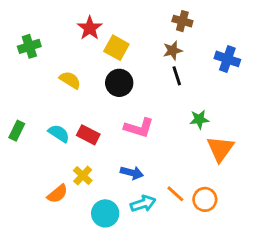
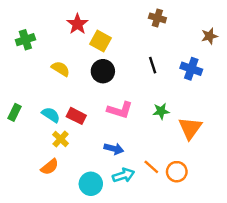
brown star: (173, 51) -> (209, 36), moved
blue cross: (227, 59) -> (191, 69), moved
green star: (199, 119) -> (161, 111), moved
yellow cross: (83, 176) -> (61, 139), moved

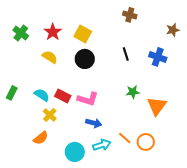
red star: (77, 24) -> (53, 32), moved
green cross: (25, 40) -> (21, 33), turned -35
pink L-shape: (120, 110) -> (88, 99), moved

